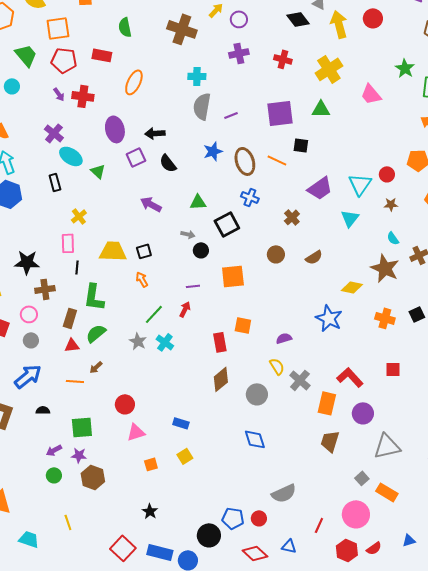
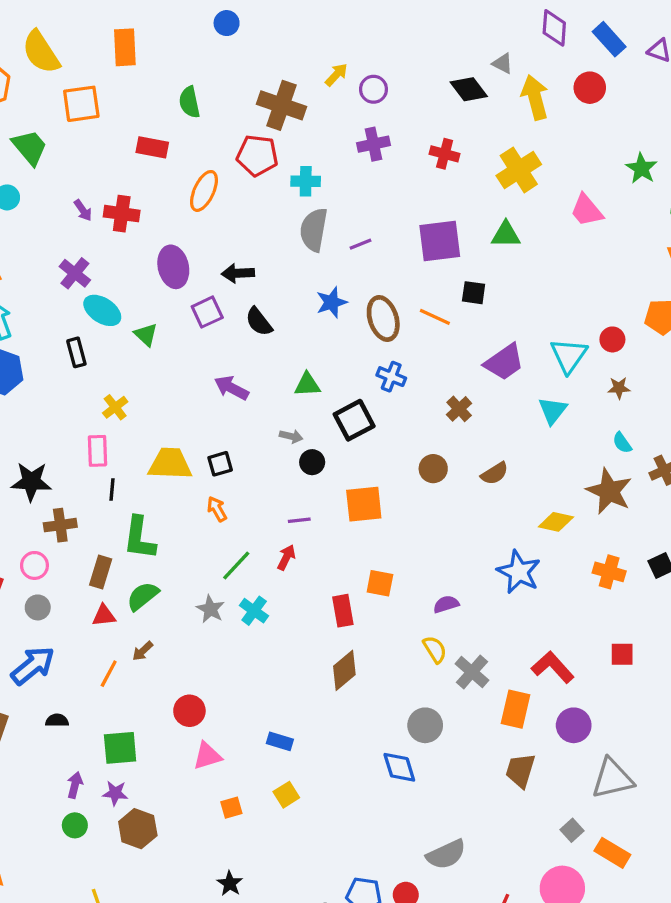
red pentagon: (64, 60) -> (257, 155), moved
orange line: (75, 381) -> (109, 674), turned -66
gray circle: (257, 394) -> (425, 725), moved
purple arrow: (54, 450) -> (75, 785), turned 133

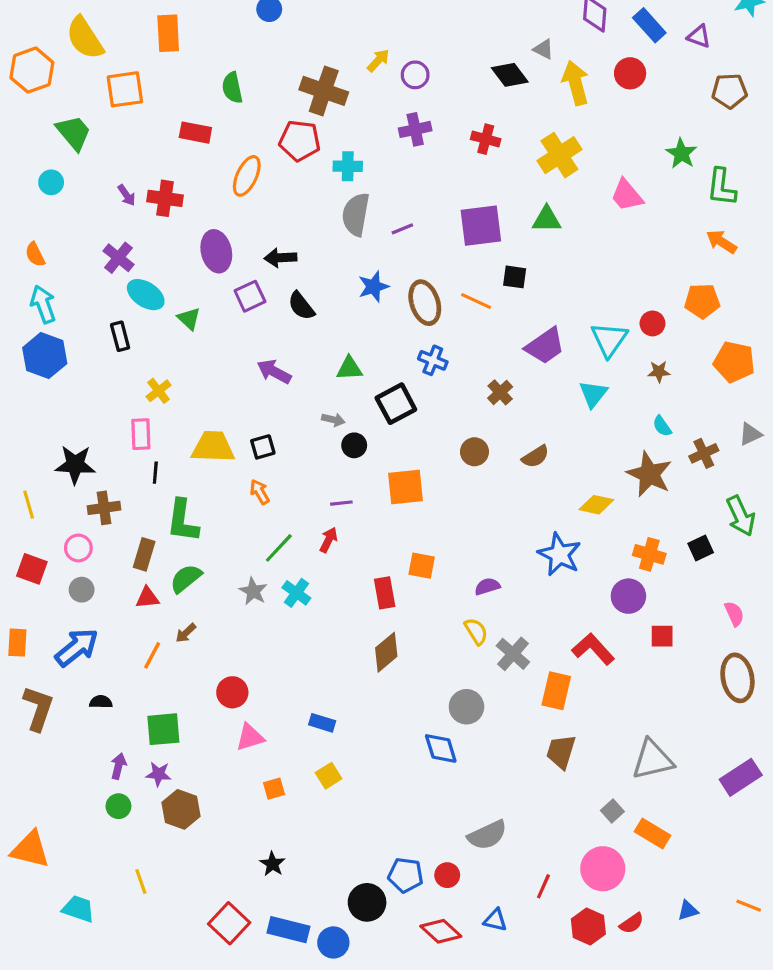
purple circle: (574, 725) -> (628, 596), moved

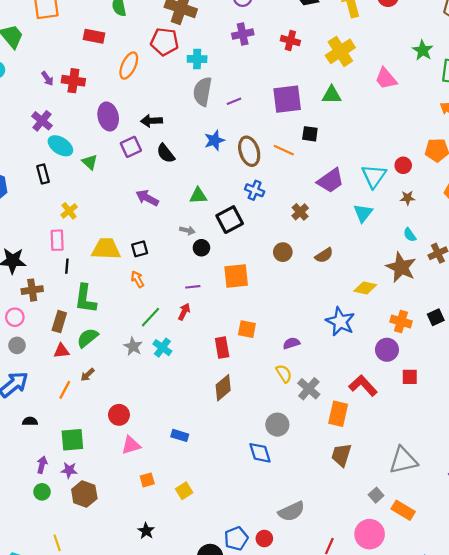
yellow square: (329, 776) -> (184, 491), moved
blue pentagon: (406, 875) -> (236, 538), turned -30

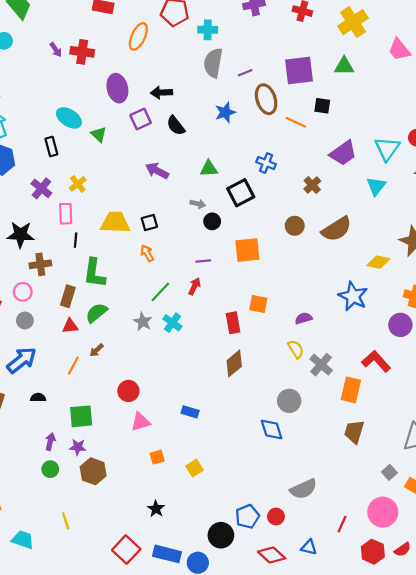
purple cross: (42, 121) -> (41, 188), moved
brown ellipse: (249, 151) -> (266, 99), moved
brown semicircle: (324, 255) -> (337, 229), size x1.6

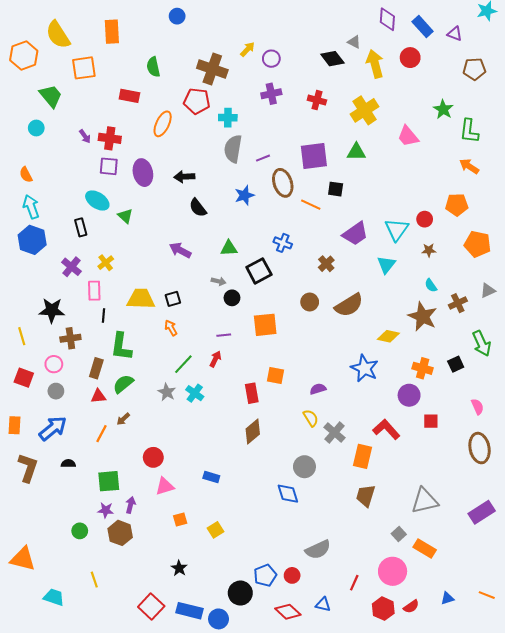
purple square: (141, 119) -> (109, 166), moved, turned 30
purple arrow: (50, 442) -> (130, 505), moved

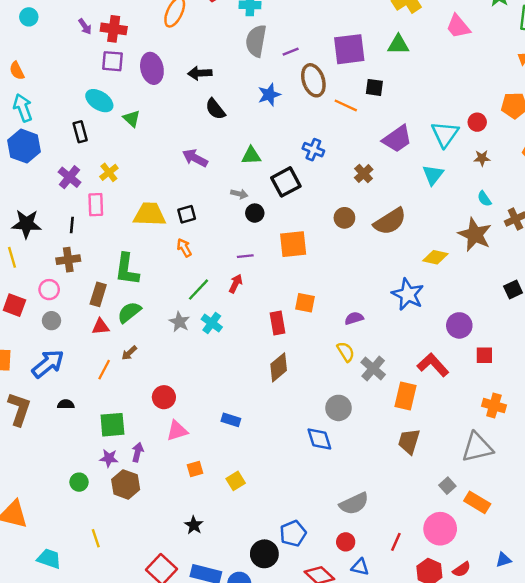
black star: (52, 310) -> (26, 224), moved
black line: (104, 315) -> (72, 225), moved
orange cross: (423, 368) -> (494, 406), moved
red circle: (292, 575) -> (346, 542), moved

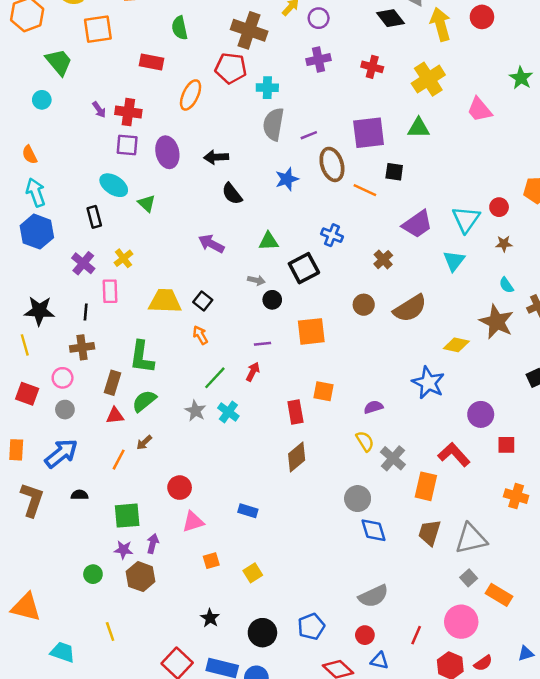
black square: (187, 214) -> (203, 301), turned -36
blue diamond: (319, 439) -> (373, 530), moved
gray triangle: (477, 447) -> (471, 539), moved
black circle: (264, 554) -> (262, 633), moved

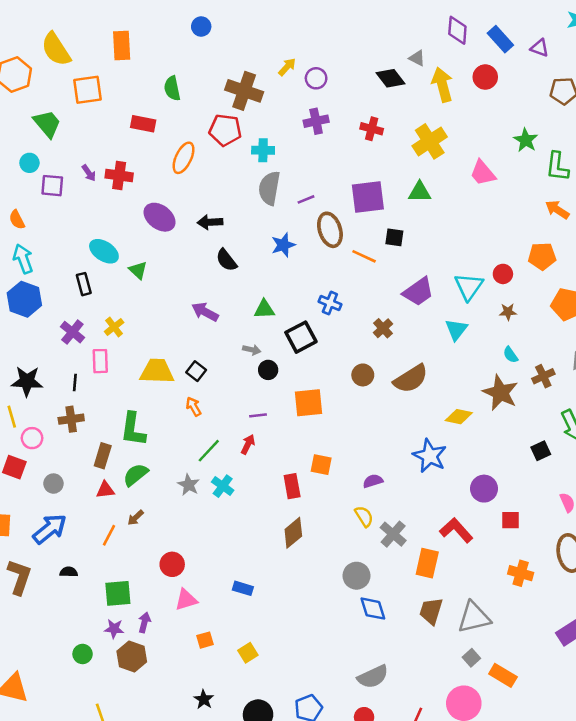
purple square: (127, 145) -> (52, 186), moved
purple ellipse: (167, 152) -> (160, 217), turned -40
pink circle: (63, 378) -> (32, 438), moved

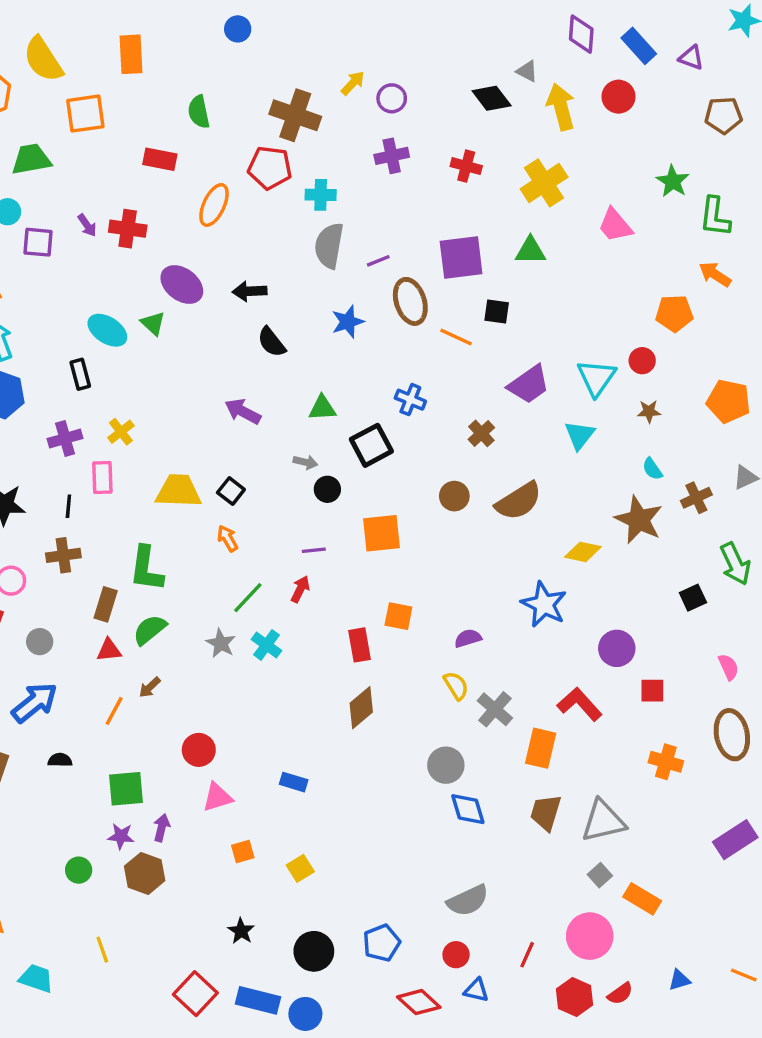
green trapezoid: (47, 124) -> (31, 159), turned -60
orange pentagon: (542, 256) -> (674, 313), moved
green triangle: (138, 270) -> (153, 323), moved
purple cross: (72, 332) -> (65, 439), turned 35

